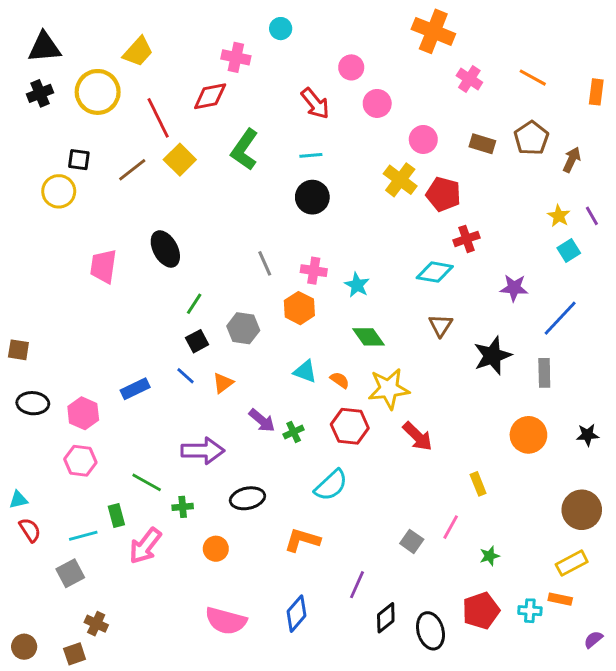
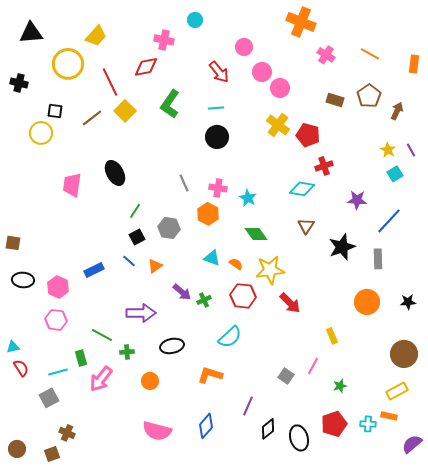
black cross: (40, 93) -> (19, 83), moved, turned 36
pink circle: (423, 139) -> (280, 88), moved
purple semicircle: (593, 639) -> (412, 444), size x1.5

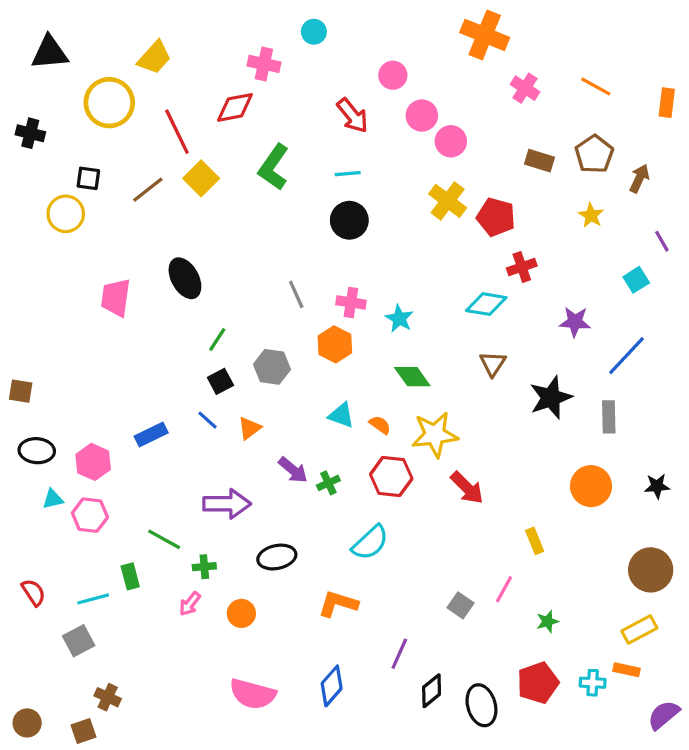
yellow star: (388, 150) -> (591, 215), moved
cyan triangle: (13, 347) -> (53, 499), moved
pink arrow: (101, 379) -> (190, 604), moved, size x0.6

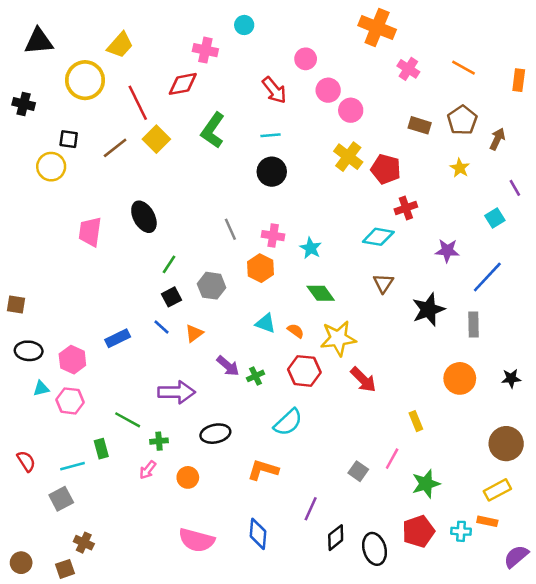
green star: (548, 621) -> (426, 484), size x1.6
blue diamond: (332, 686) -> (258, 534), turned -36

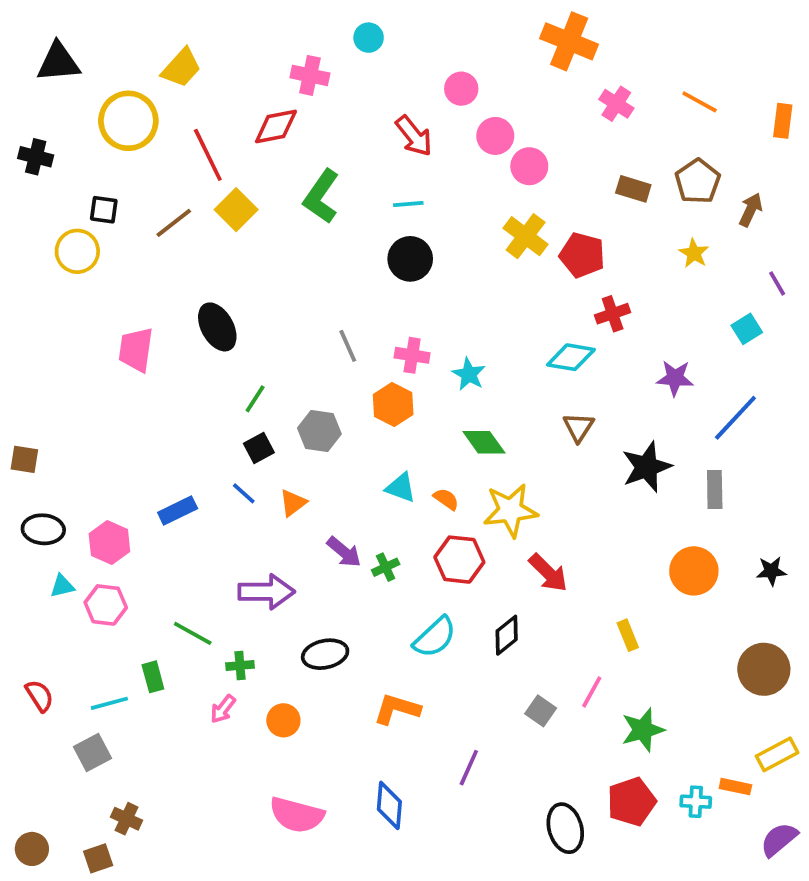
yellow rectangle: (497, 490) -> (777, 754), moved
black diamond: (336, 538) -> (507, 635), moved

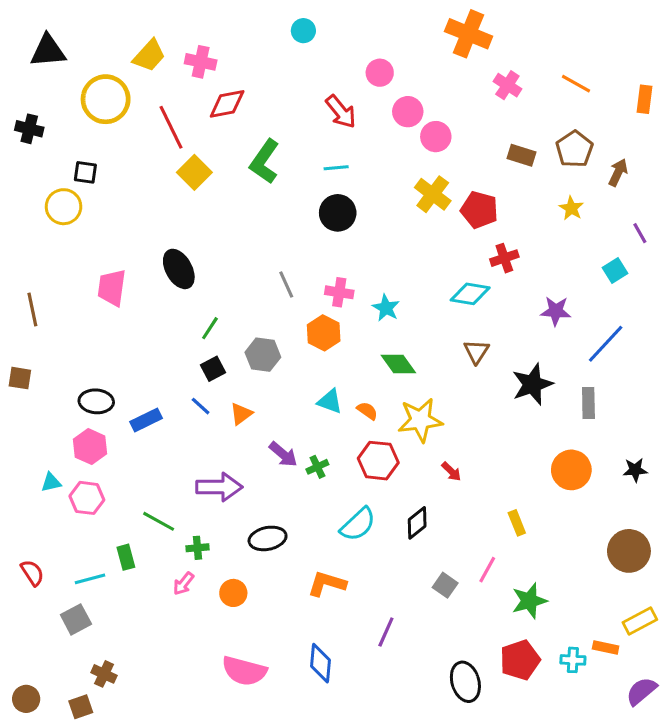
pink cross: (310, 75) -> (201, 62), moved
brown line: (174, 223) -> (32, 309), moved, turned -64
black ellipse: (43, 529) -> (96, 401), moved
red arrow: (548, 573) -> (451, 471), size x0.6

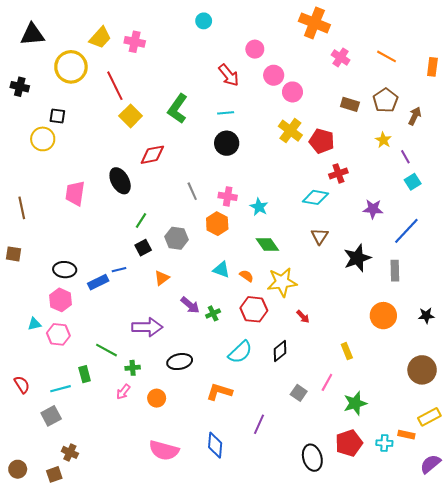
red diamond: (227, 104) -> (152, 155), moved
purple line: (640, 233) -> (405, 157), moved
blue line: (201, 406) -> (119, 270), moved, turned -56

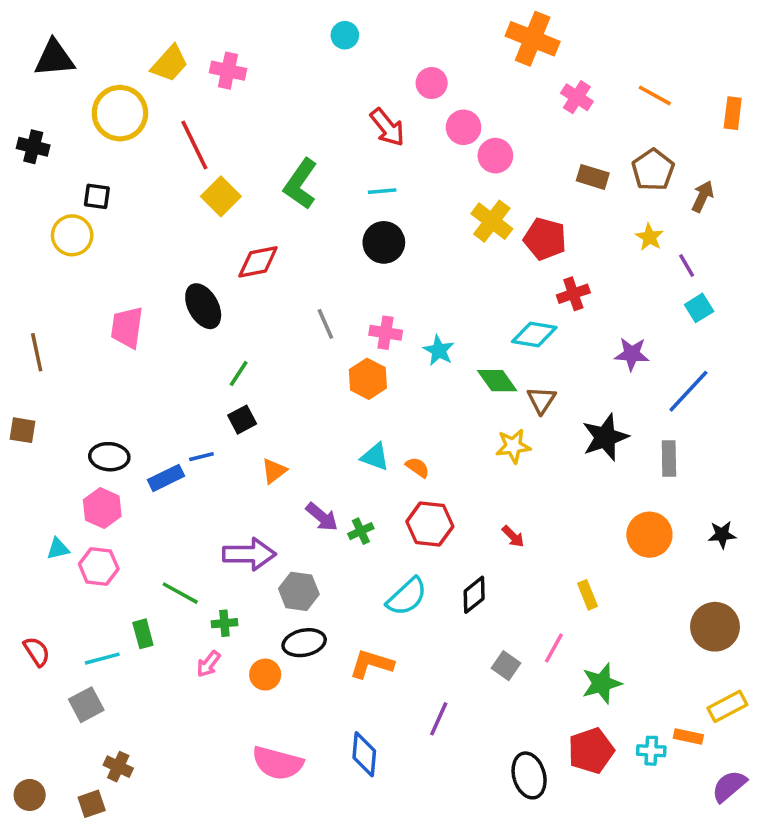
gray hexagon: (176, 238) -> (299, 591), moved
green diamond: (267, 245) -> (497, 381), moved
yellow star: (282, 282) -> (513, 446), moved, size x0.7
black ellipse: (180, 362) -> (304, 643), moved

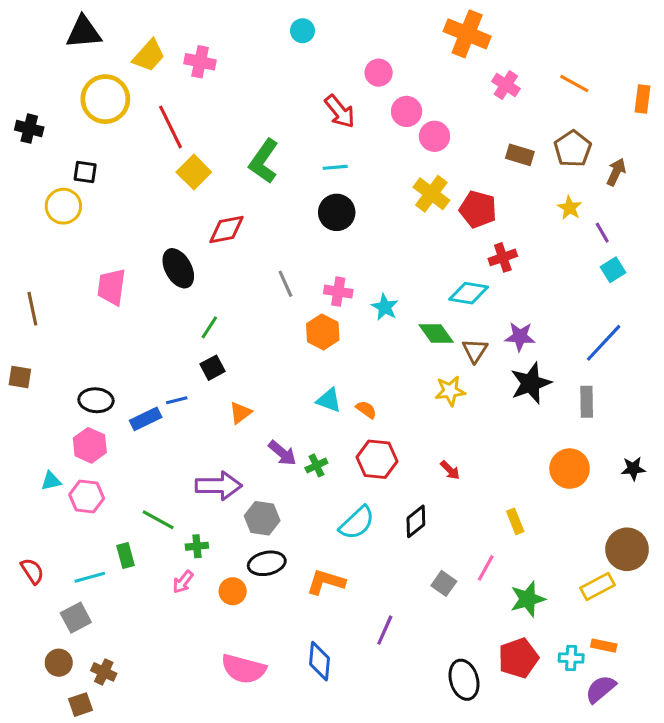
black triangle: (54, 58) -> (84, 32), moved
purple star: (632, 354) -> (520, 337), moved
yellow rectangle: (727, 706) -> (598, 587), moved
purple semicircle: (729, 786) -> (601, 689), moved
brown circle: (30, 795) -> (59, 663), moved

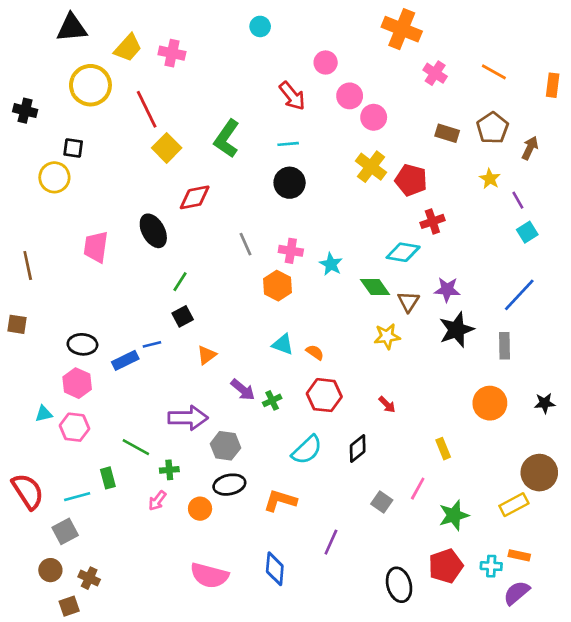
red semicircle: (32, 571) -> (28, 491), size x1.6

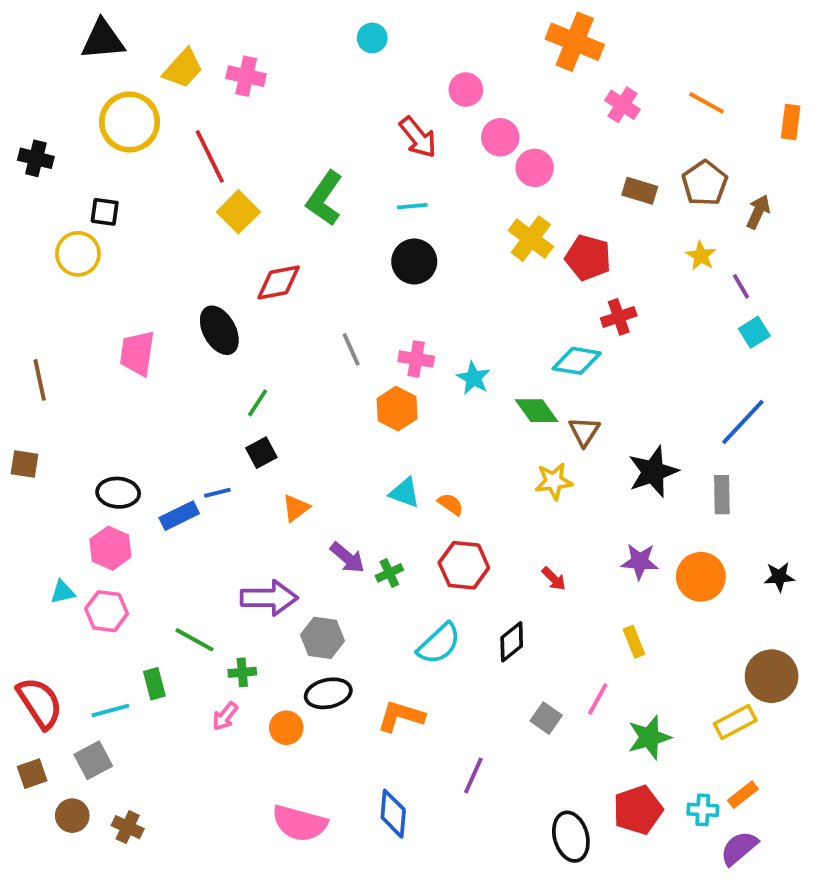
purple star: (447, 290) -> (640, 561), moved
orange rectangle: (519, 555) -> (743, 795), turned -50
brown square: (69, 606) -> (32, 774), moved

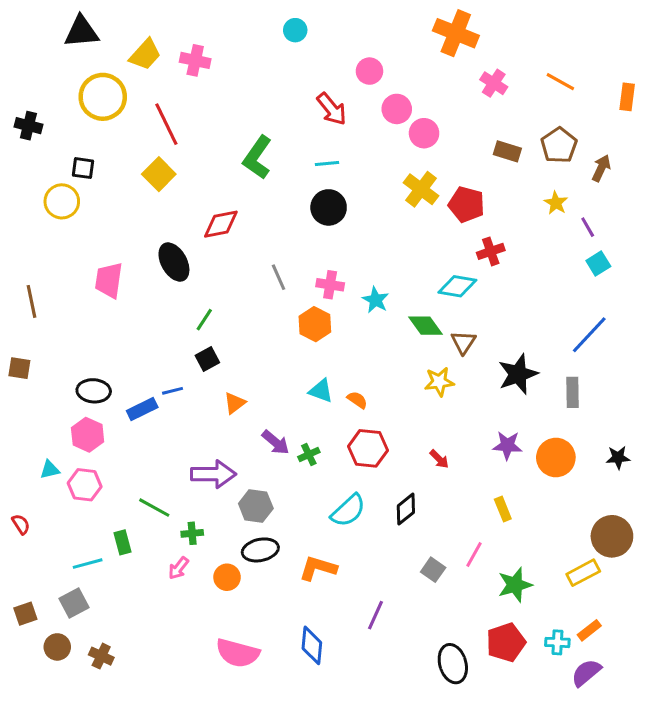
yellow square: (238, 212) -> (159, 174), moved
red semicircle: (40, 703) -> (21, 524), moved, size x0.5

